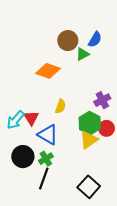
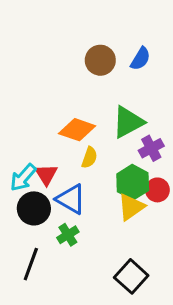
green triangle: (82, 54) -> (128, 122), moved, size x1.6
orange diamond: (48, 71) -> (77, 130), moved
black circle: (23, 157) -> (34, 208), moved
black line: (44, 178) -> (31, 264), moved

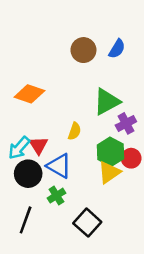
orange diamond: (77, 130) -> (29, 94), moved
black square: (131, 276) -> (87, 223), moved

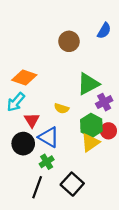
blue semicircle: (117, 49) -> (104, 31), moved
yellow semicircle: (74, 131) -> (62, 108), turned 88
cyan arrow: (19, 148) -> (16, 102), moved
black line: (26, 220) -> (37, 187), moved

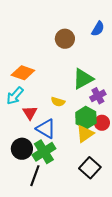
black circle: (23, 144) -> (22, 149), moved
green cross: (47, 162) -> (44, 152), size x1.6
black square: (72, 184) -> (90, 168), moved

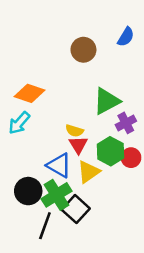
red triangle: (30, 113) -> (78, 145), moved
yellow triangle: (85, 134) -> (89, 172), moved
black square: (90, 168) -> (76, 209), moved

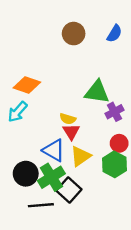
brown circle: (83, 50) -> (74, 34), moved
green triangle: (107, 101) -> (97, 92), turned 36
green hexagon: (110, 151) -> (114, 164), moved
black line: (45, 226) -> (41, 205), turned 65

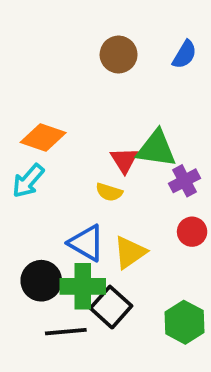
red triangle: (71, 132) -> (124, 160), moved
green hexagon: (114, 164) -> (185, 322), moved
green cross: (51, 177) -> (83, 286), turned 32

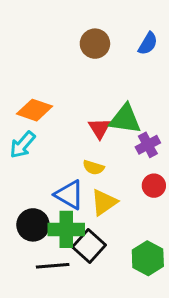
yellow semicircle: (109, 192) -> (93, 167), moved

